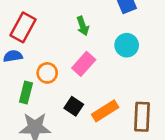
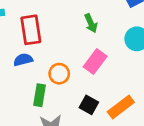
red rectangle: (23, 27) -> (31, 30), turned -32

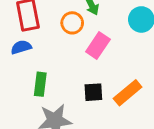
orange circle: (59, 74) -> (72, 23), moved
black square: (89, 105) -> (93, 92), turned -30

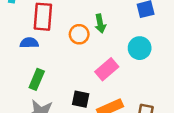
pink rectangle: (98, 46) -> (107, 69), moved

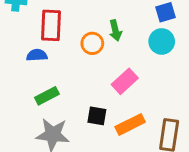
cyan circle: (140, 48) -> (162, 41), moved
green rectangle: (37, 79) -> (47, 96), turned 42

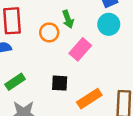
pink rectangle: (125, 81) -> (80, 49), moved
black square: (97, 116) -> (60, 83), moved

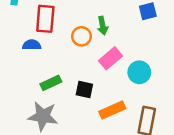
cyan circle: (109, 24) -> (139, 72), moved
green rectangle: (15, 82) -> (51, 83), moved

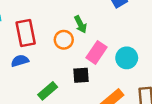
black square: (84, 90) -> (81, 75), moved

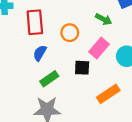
green arrow: (80, 24) -> (104, 19), moved, turned -42
blue semicircle: (20, 61) -> (40, 53), moved, turned -49

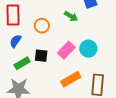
pink rectangle: (99, 48) -> (66, 50), moved
black square: (82, 68) -> (41, 56), moved

